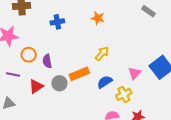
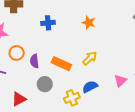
orange rectangle: (79, 74) -> (61, 64), moved, turned 42
red triangle: (36, 86) -> (19, 99), moved
yellow cross: (124, 94) -> (72, 98), moved

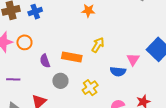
blue cross: (48, 23) -> (35, 12), moved
orange circle: (17, 53) -> (24, 42), moved
blue semicircle: (90, 87) -> (118, 71), moved, turned -133

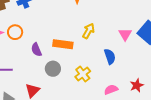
pink triangle: (133, 59) -> (125, 34), moved
blue semicircle: (118, 71) -> (110, 56), turned -112

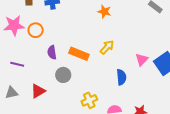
yellow cross: (83, 74) -> (89, 100), moved

